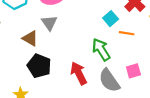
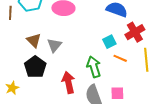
gray triangle: (49, 23) -> (54, 45), moved

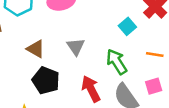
gray triangle: (54, 45) -> (76, 47), moved
orange line: (120, 58) -> (155, 54), moved

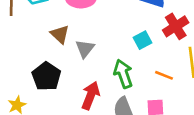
brown triangle: (36, 49) -> (60, 34), moved
red arrow: (91, 89) -> (91, 95), turned 35

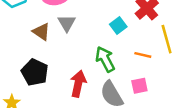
gray triangle: (85, 49) -> (67, 23), moved

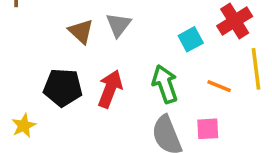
black pentagon: (35, 72) -> (63, 88), turned -30
red arrow: (78, 84) -> (110, 89), moved

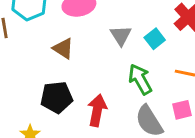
gray triangle: (118, 25) -> (121, 35), moved
red arrow: (110, 89) -> (97, 110), moved

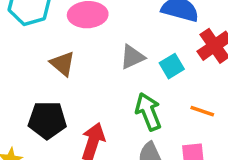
gray triangle: (121, 35) -> (132, 57), turned 30

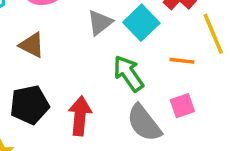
cyan square: (172, 66) -> (141, 23), size x1.4

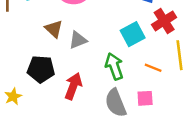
gray triangle: (100, 23) -> (78, 40), moved

